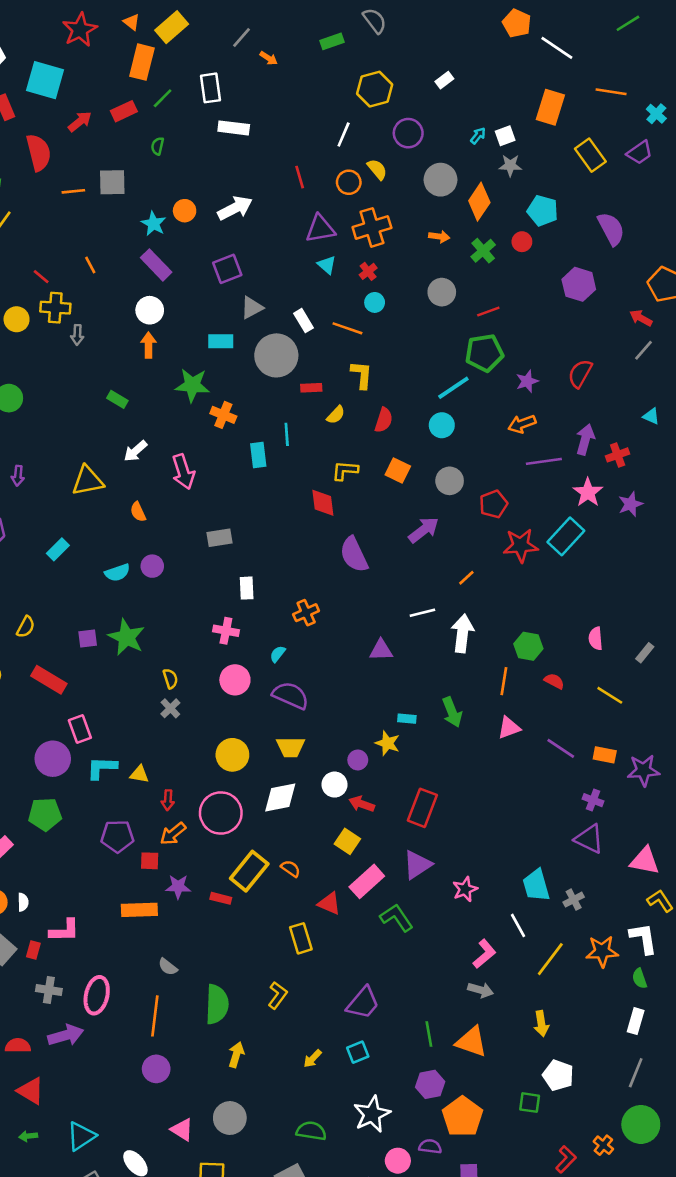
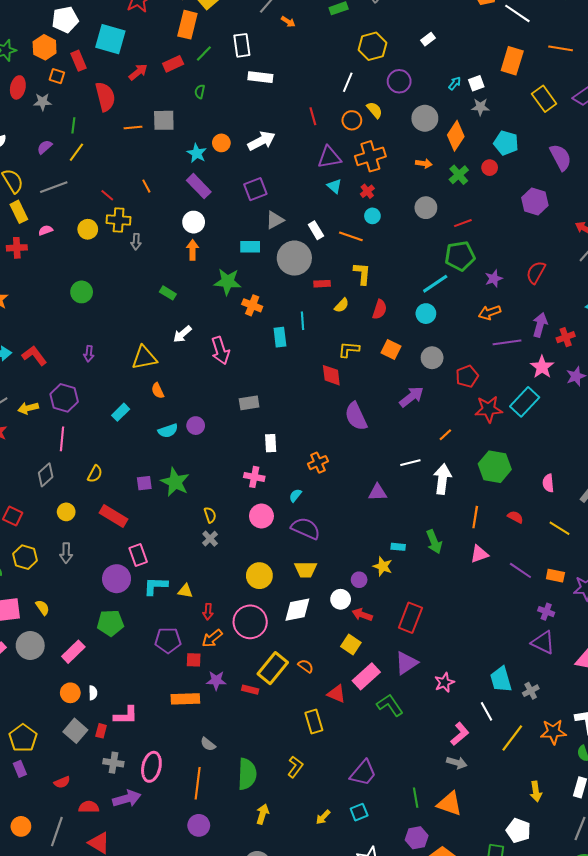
orange semicircle: (138, 512) -> (158, 391), moved
green hexagon: (528, 646) -> (495, 467), moved, size x1.4
yellow arrow: (541, 1024) -> (536, 791), moved

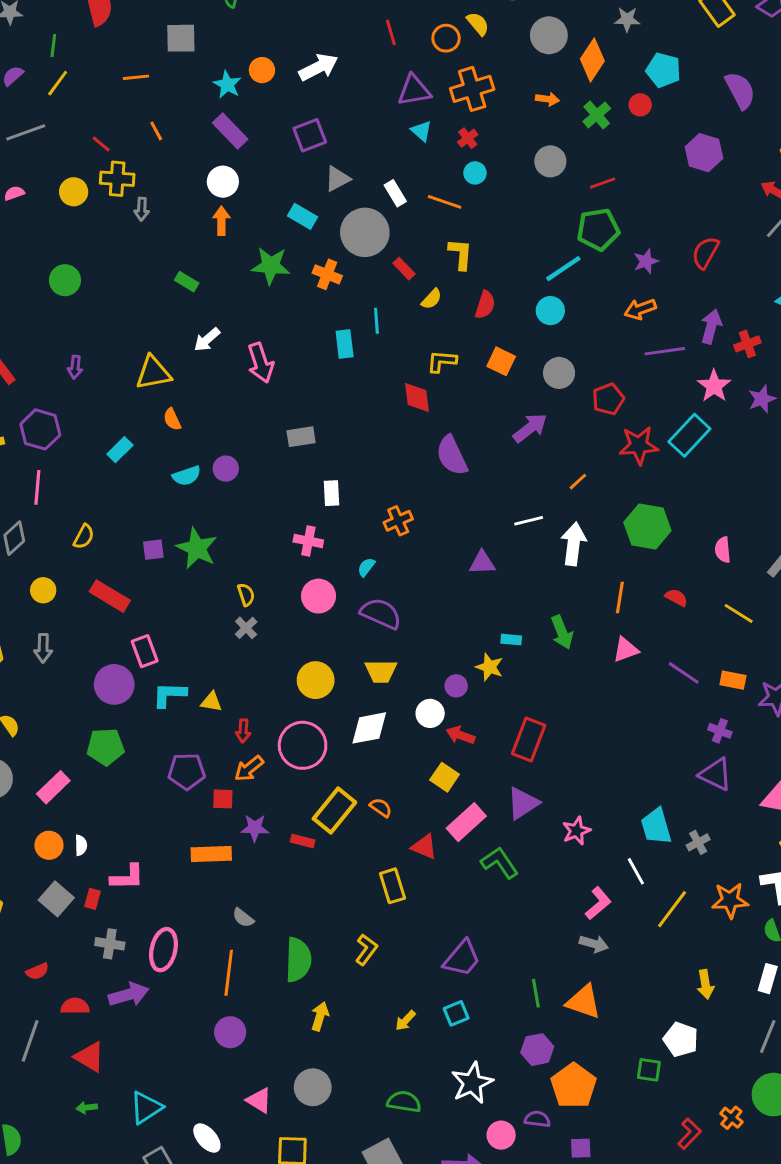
orange line: (133, 128) -> (136, 77), moved
cyan rectangle: (250, 247) -> (303, 216), turned 30
red rectangle: (322, 284) -> (404, 269), turned 49
orange cross: (252, 305) -> (327, 274), moved

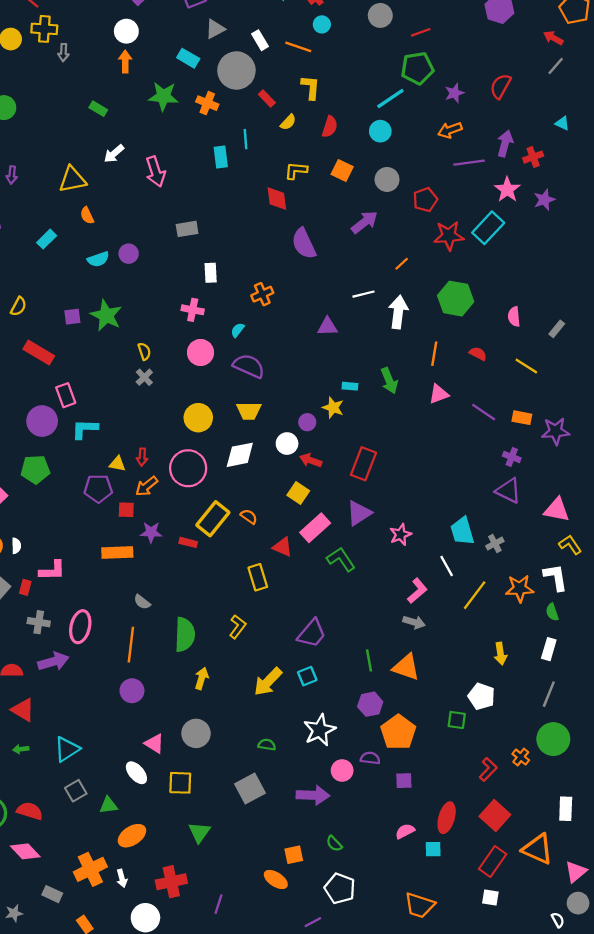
yellow triangle: (211, 702) -> (117, 464), moved
yellow arrow: (405, 1021) -> (268, 682), size x1.8
green semicircle: (404, 1102) -> (267, 745), size x0.7
white ellipse: (207, 1138) -> (136, 773), moved

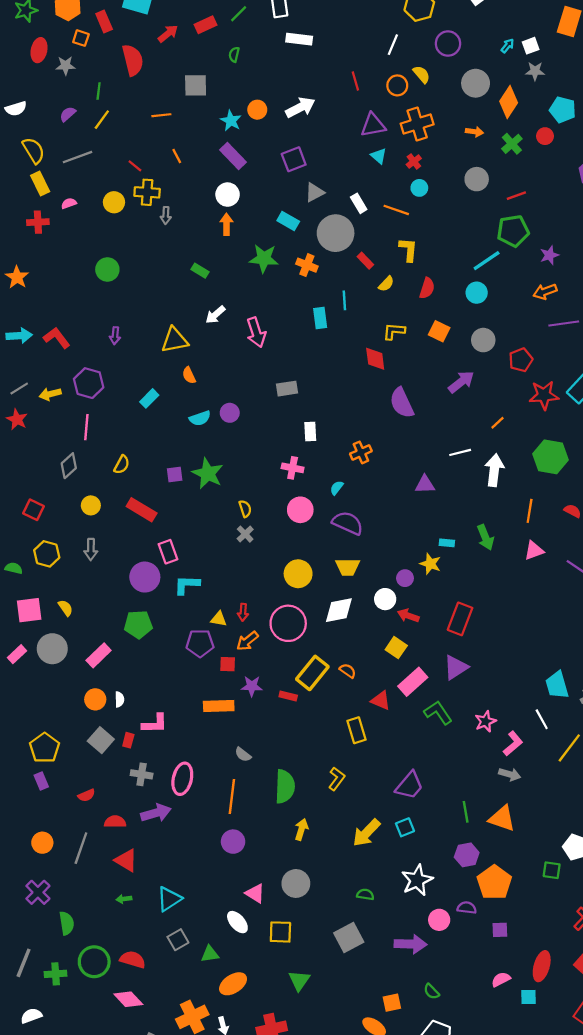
pink star: (401, 535) -> (485, 721), moved

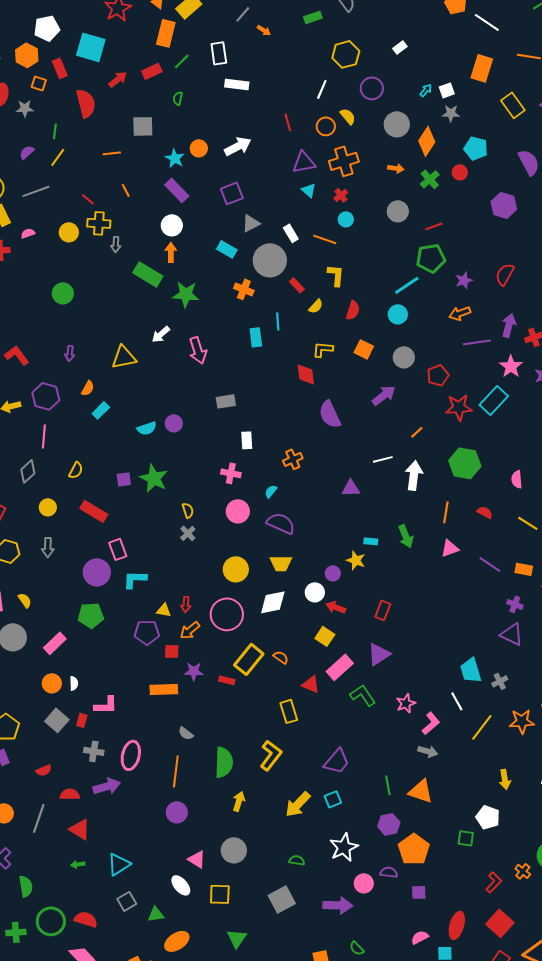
green star: (264, 258) -> (186, 294), moved
green rectangle: (200, 271) -> (148, 274), moved, size x1.8
orange semicircle: (189, 375) -> (88, 388), moved, turned -126
red rectangle: (460, 619) -> (383, 610), size x0.7
yellow L-shape: (337, 779) -> (271, 755), size x1.4

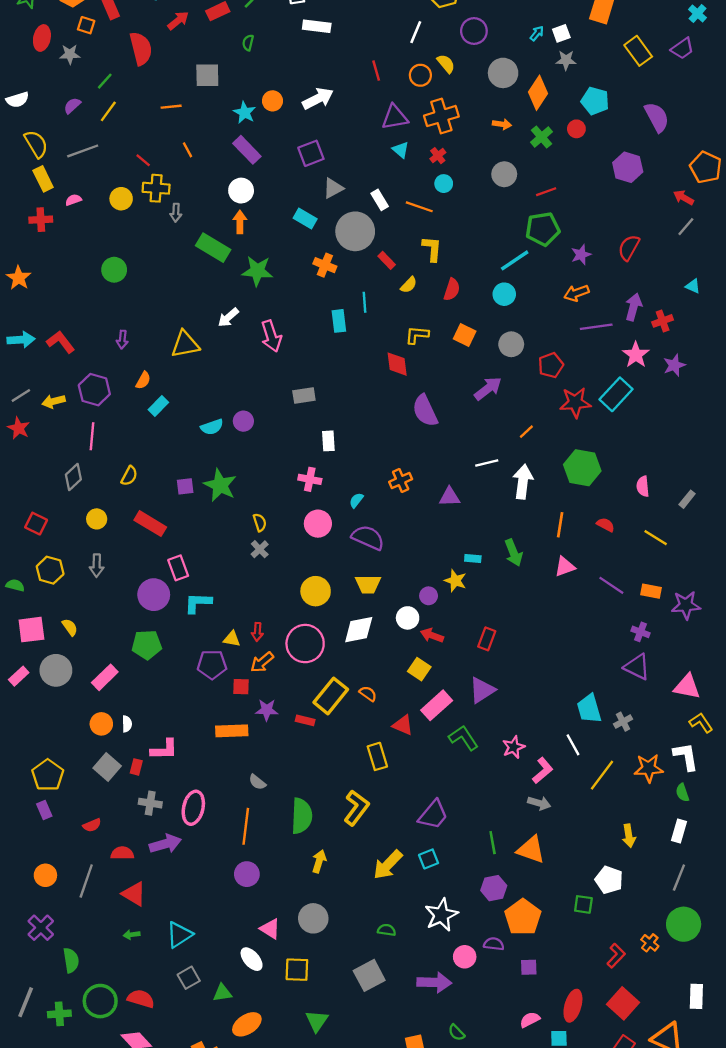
green line: (55, 131) -> (105, 81), turned 35
orange cross: (293, 459) -> (401, 481), moved

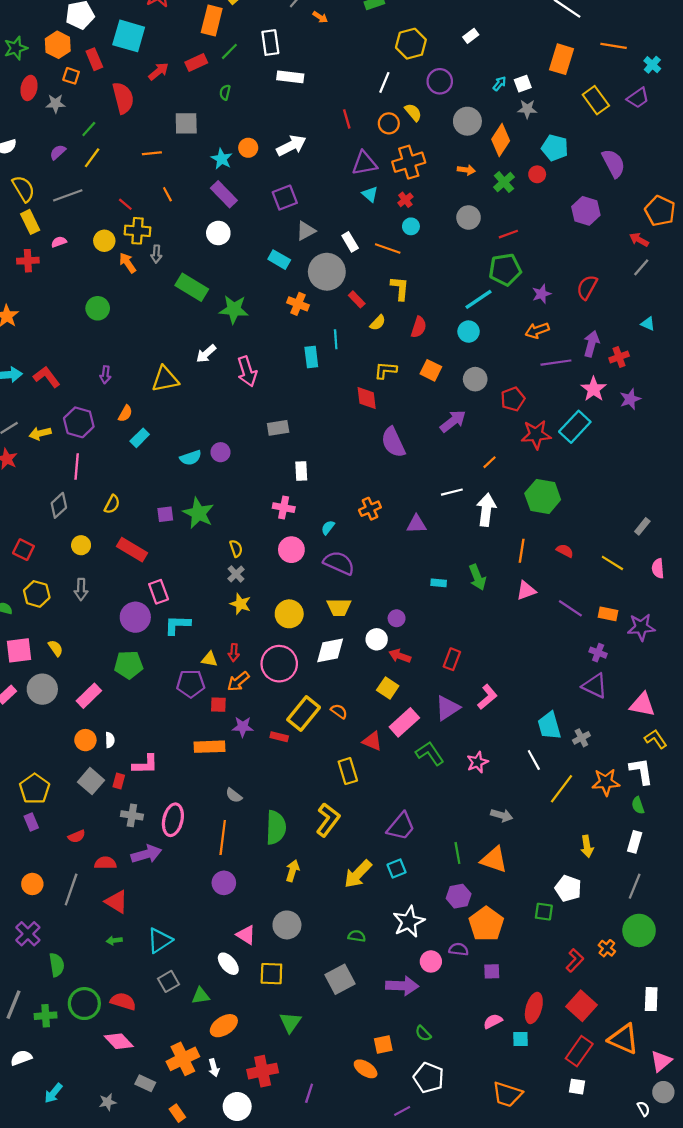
orange arrow: (240, 222) -> (128, 263), moved, turned -35
pink semicircle: (643, 486) -> (658, 568), moved
yellow star: (455, 581) -> (240, 604), moved
pink L-shape: (543, 770) -> (487, 697), moved

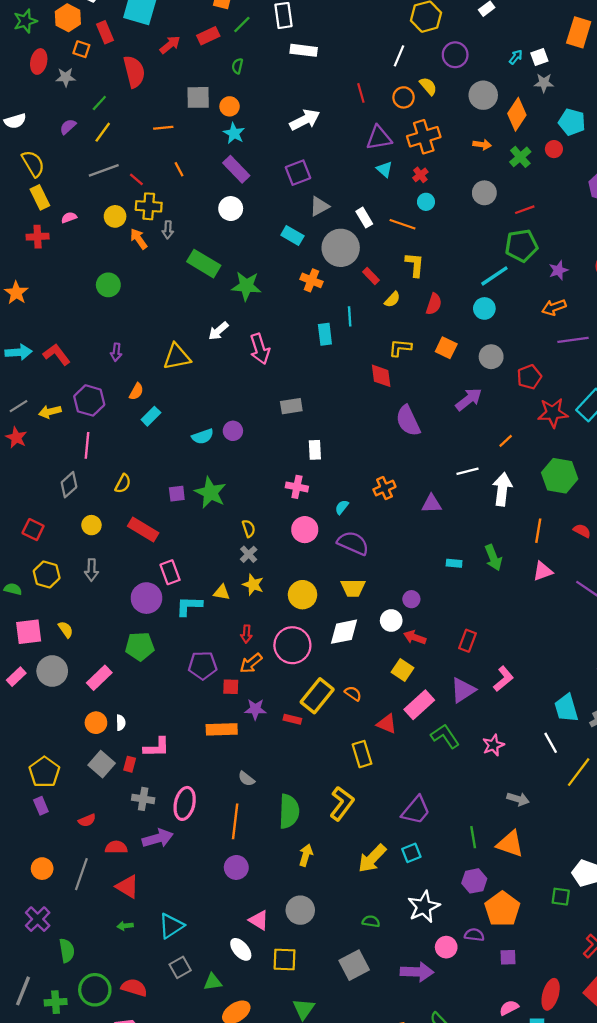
orange circle: (248, 148) -> (230, 106), moved
gray line: (68, 195) -> (104, 170), moved
yellow triangle: (209, 659) -> (222, 592), moved

